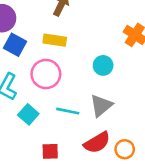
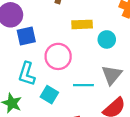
yellow rectangle: (55, 40) -> (82, 24), moved
blue square: (15, 45) -> (26, 36), turned -30

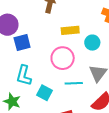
pink circle: (58, 56) -> (63, 58), moved

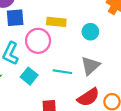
yellow rectangle: (70, 30) -> (56, 22), moved
pink circle: (63, 58) -> (38, 41), moved

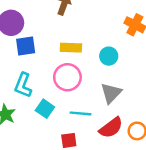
pink circle: (38, 41) -> (67, 77), moved
cyan line: (62, 72) -> (81, 113), moved

